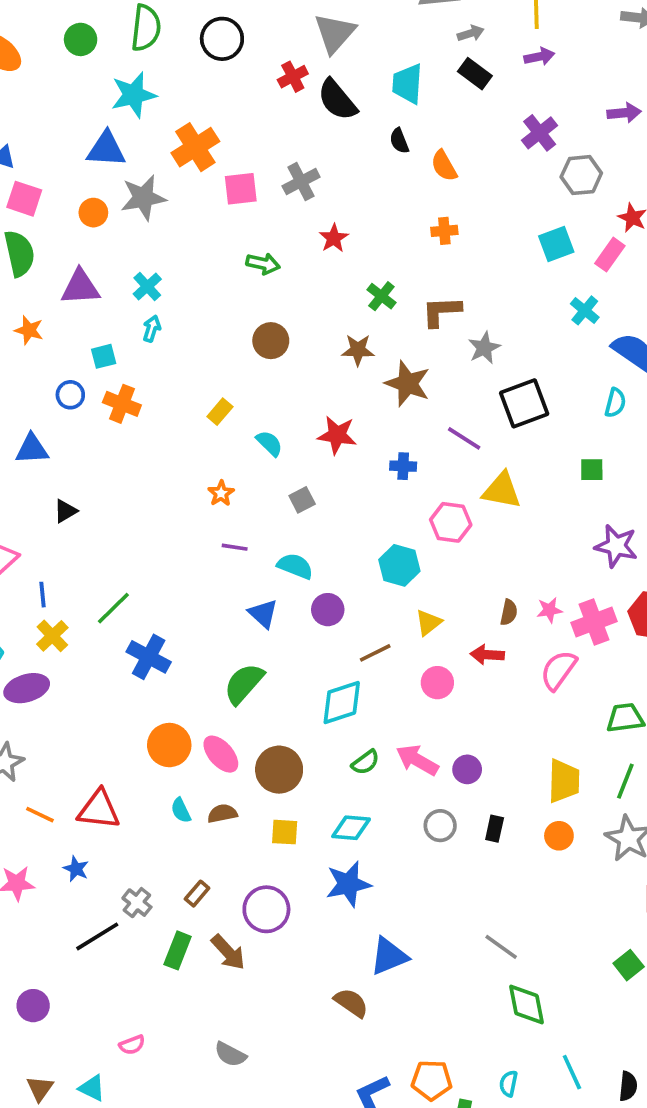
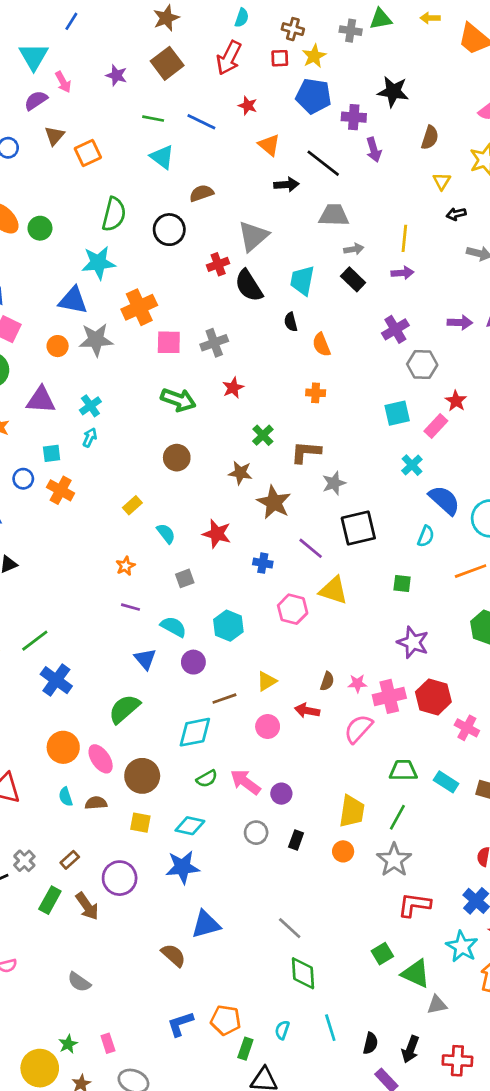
green circle: (81, 39) -> (40, 228), moved
green arrow: (263, 264) -> (178, 400), size x1.4
cyan hexagon: (399, 565) -> (228, 626), moved

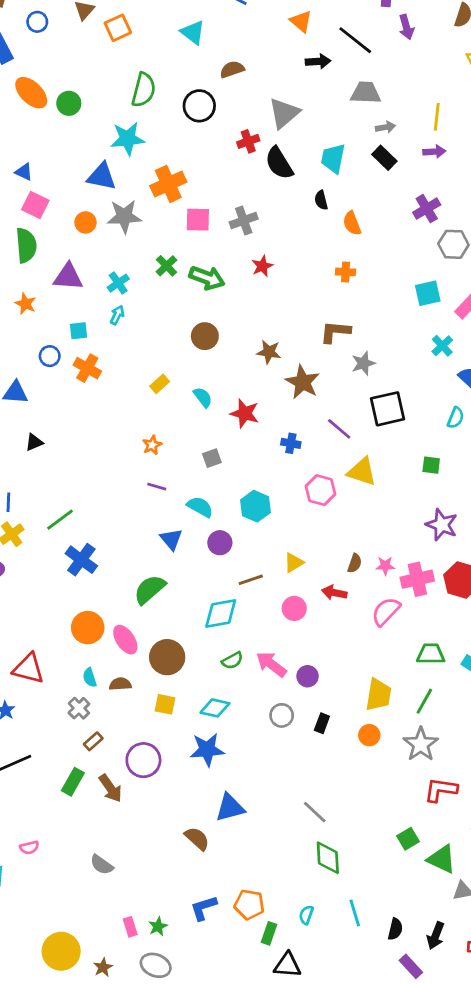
green cross: (263, 435) -> (167, 266), moved
cyan semicircle: (166, 533) -> (203, 397), moved
gray cross: (24, 861) -> (79, 708), moved
green star: (68, 1044) -> (158, 926), moved

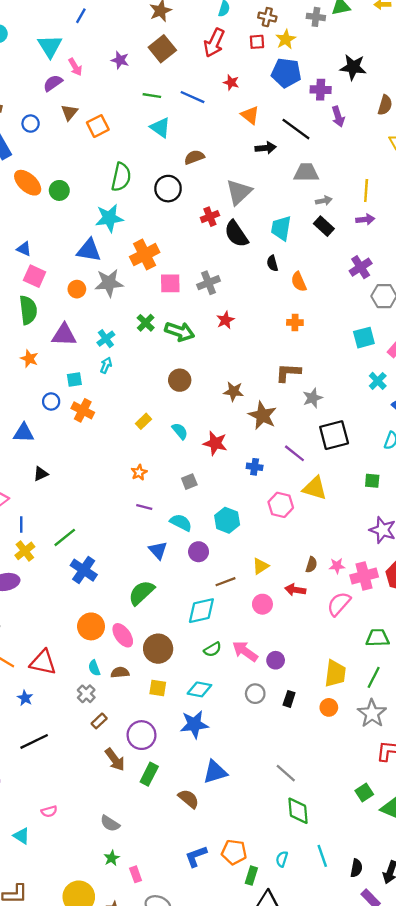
green rectangle: (73, 782) -> (149, 774), moved
green star: (158, 926) -> (112, 858), moved

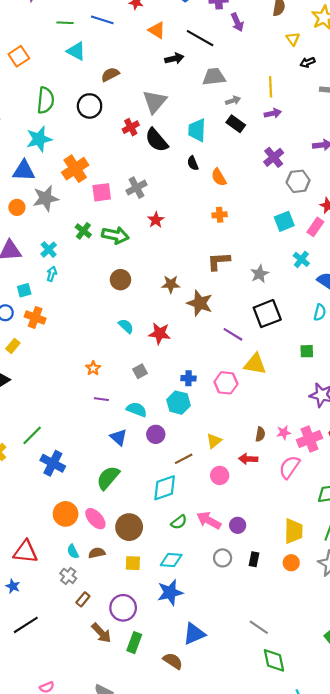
gray star: (313, 398) -> (260, 274), moved
yellow rectangle: (144, 421) -> (13, 346), moved
blue cross: (255, 467) -> (189, 378), moved

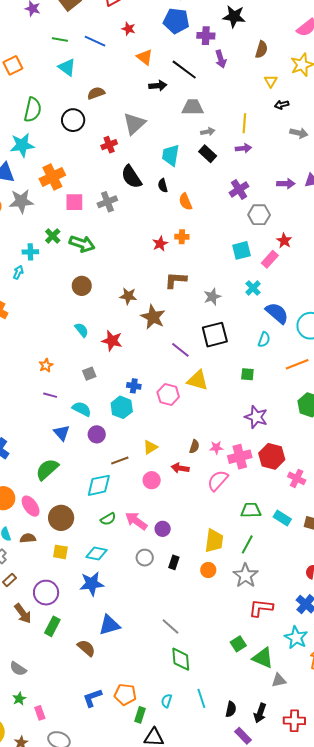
black semicircle: (157, 140) -> (131, 177), moved
red star: (156, 220) -> (160, 244), moved
cyan cross: (49, 250) -> (30, 252), moved, turned 35

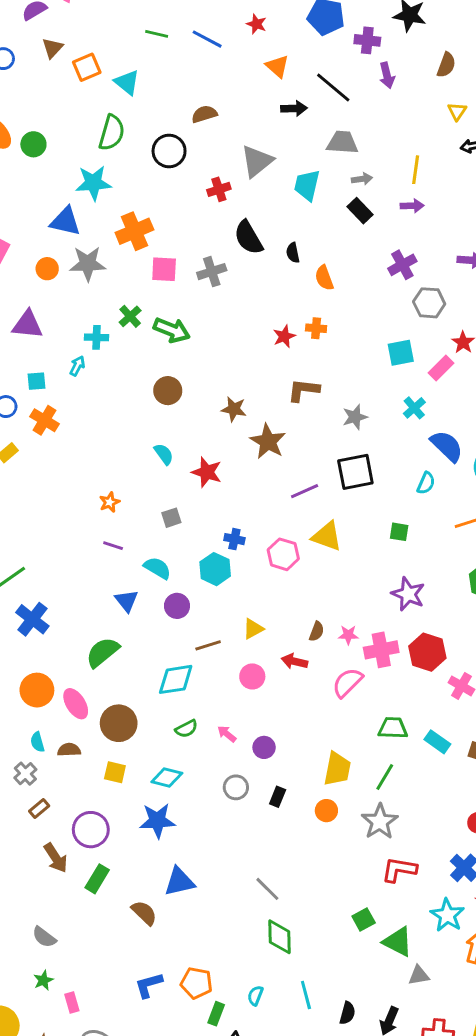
cyan triangle: (67, 67) -> (127, 82), moved
cyan trapezoid: (171, 155) -> (307, 185), moved
purple line: (180, 350) -> (305, 491), turned -66
pink arrow: (136, 521) -> (227, 734), size x0.6

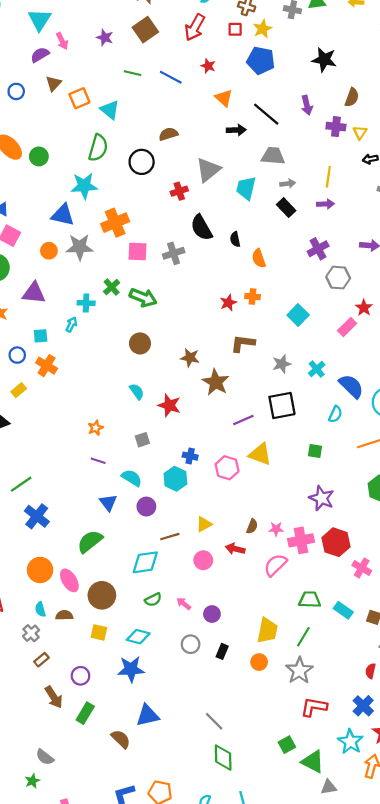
purple cross: (367, 40) -> (336, 127), moved
cyan square: (401, 353) -> (298, 315), moved, turned -35
cyan cross: (414, 408) -> (317, 369), moved
purple circle: (91, 830) -> (80, 676), size x0.7
green star: (43, 980) -> (32, 781), moved

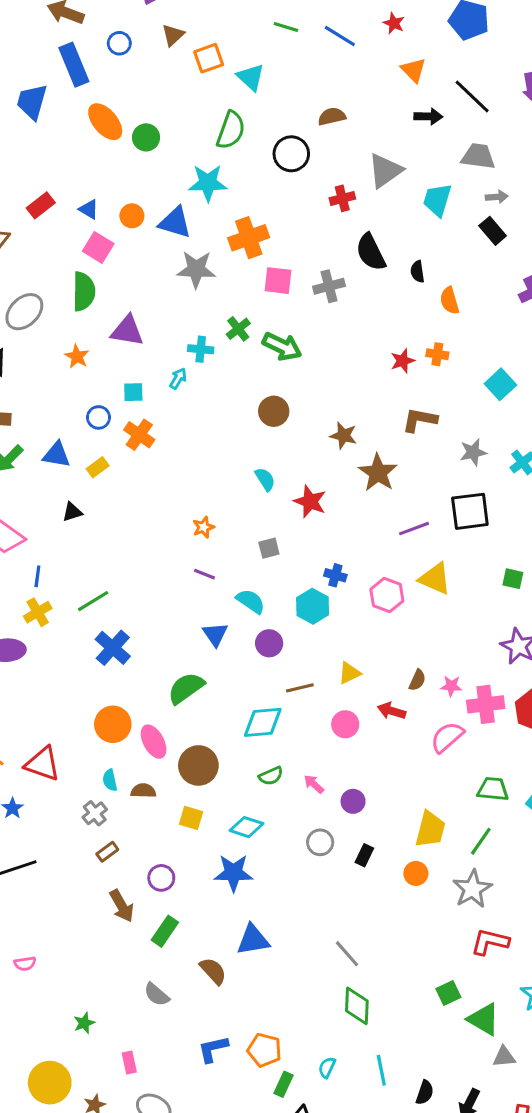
orange circle: (49, 251) -> (132, 216), moved
gray semicircle: (45, 757) -> (157, 994), moved

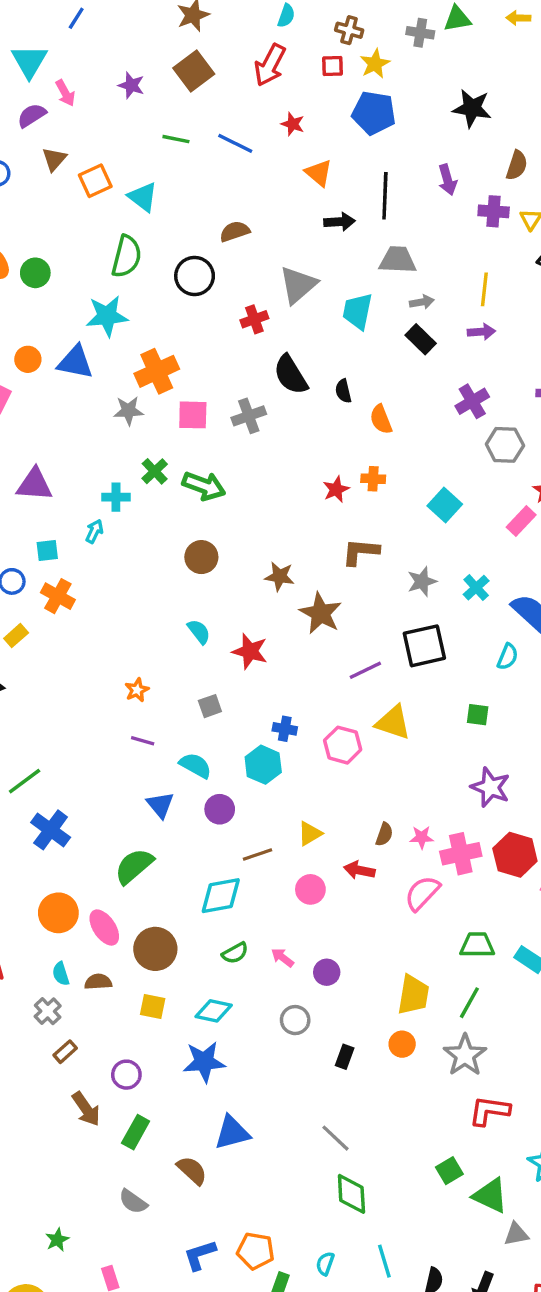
black line: (472, 97) -> (385, 196), turned 54
gray star: (196, 269) -> (128, 411), moved, size x0.7
black rectangle: (364, 855) -> (345, 1057), moved

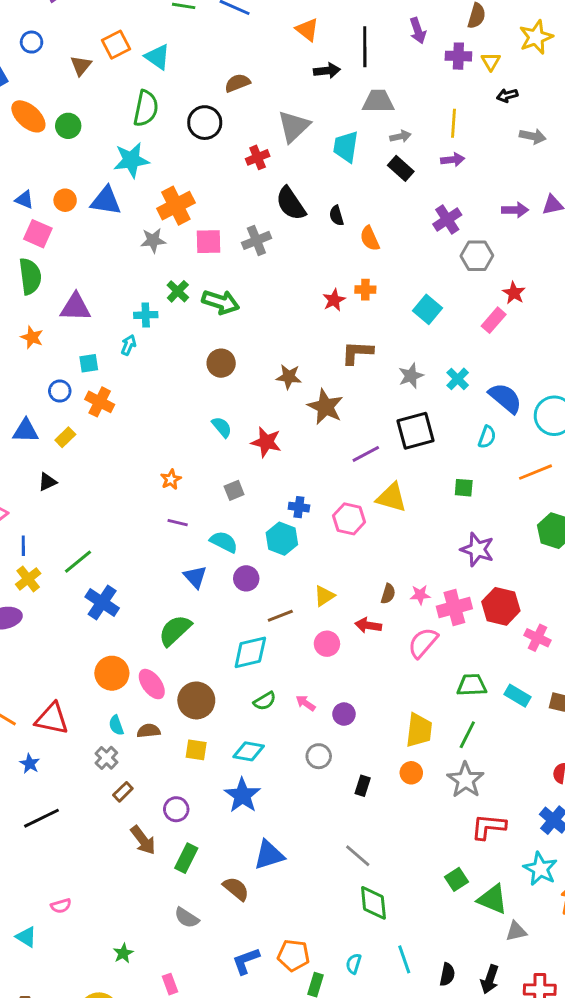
brown triangle: (54, 159) -> (81, 65), moved
blue star: (204, 1062) -> (242, 795), turned -30

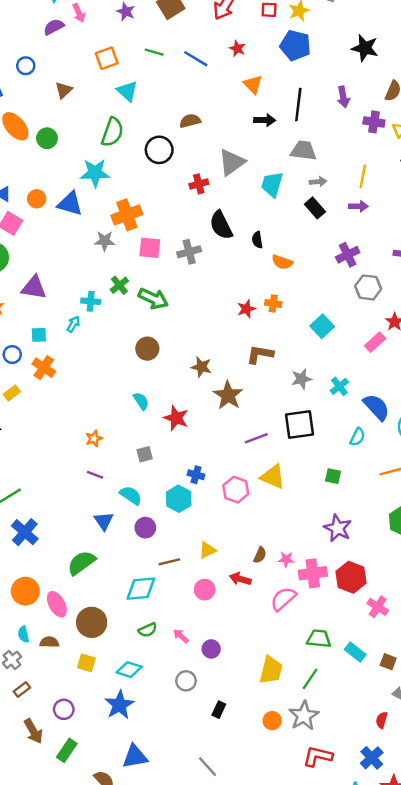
orange square: (116, 45) -> (107, 58), moved
orange semicircle: (370, 238) -> (282, 262), turned -54
orange circle: (411, 773) -> (272, 721), moved

